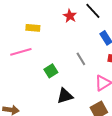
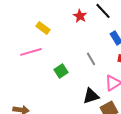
yellow rectangle: (33, 28) -> (43, 28), turned 32
black triangle: (65, 96) -> (91, 96), moved

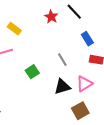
black triangle: (91, 96) -> (62, 87), moved

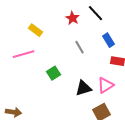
gray line: (62, 60) -> (80, 47), moved

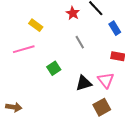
blue rectangle: (108, 40) -> (115, 28), moved
pink triangle: (106, 85) -> (106, 80), turned -36

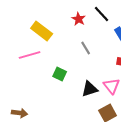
yellow rectangle: (36, 25) -> (42, 31), size x1.5
green square: (54, 68) -> (60, 74), turned -32

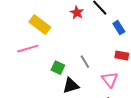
gray line: (86, 48) -> (85, 62), moved
black triangle: (90, 89) -> (71, 86), moved

